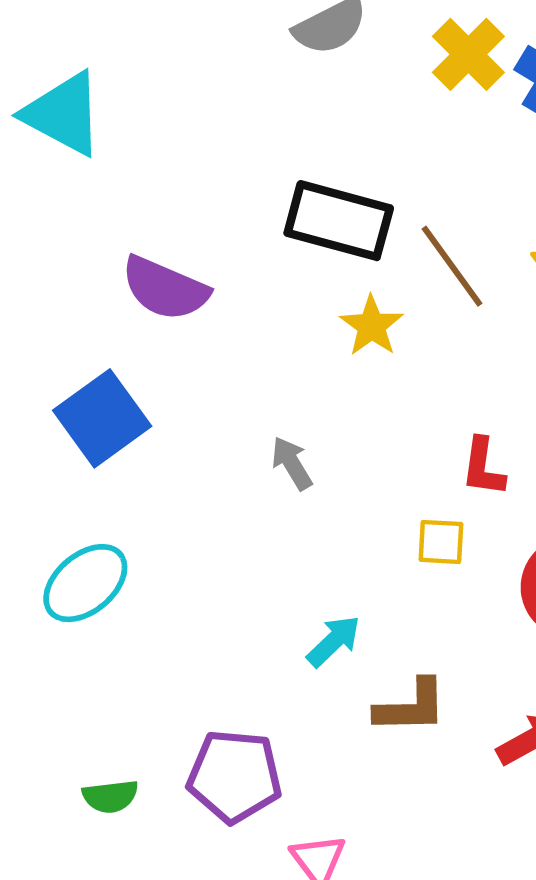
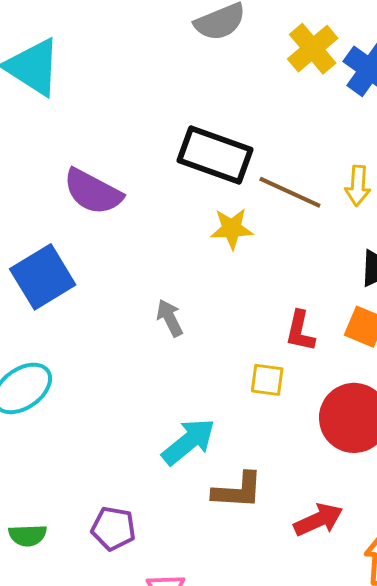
brown line: (452, 266) -> (290, 192), turned -34
yellow star: (372, 326) -> (232, 229), turned 30
cyan arrow: (334, 641) -> (189, 442), size x1.4
purple pentagon: (235, 776) -> (113, 528), size x0.7

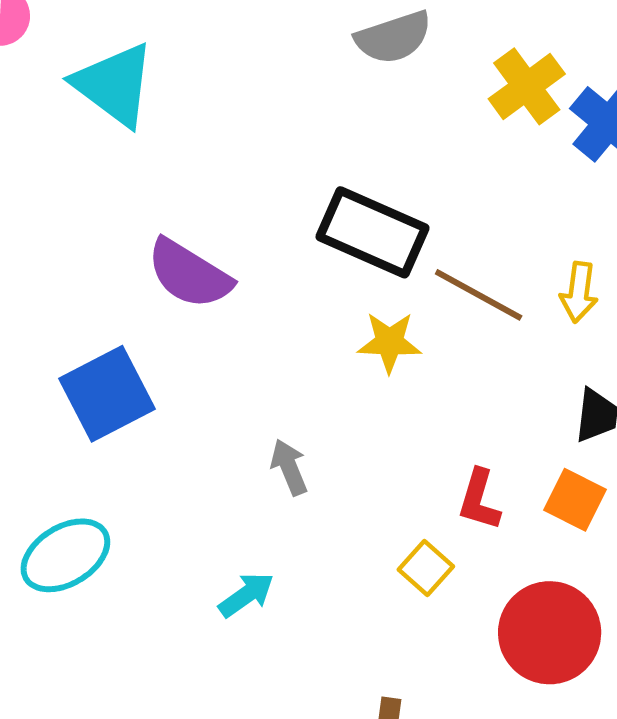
yellow square: (267, 380) -> (426, 568), turned 30
cyan arrow: (189, 442) -> (246, 595), moved, size x0.7

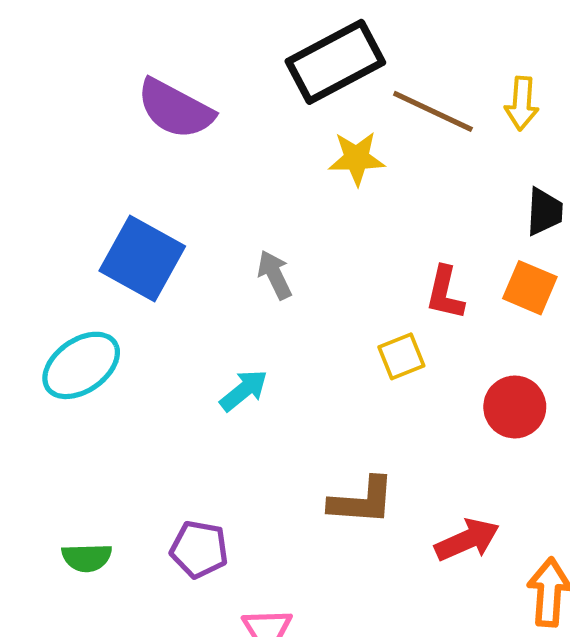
black rectangle: (372, 232) -> (335, 62), turned -48
blue square: (107, 394) -> (142, 258), moved, turned -30
yellow square: (426, 568) -> (401, 356), turned 30
red circle: (550, 633) -> (515, 407), size x0.7

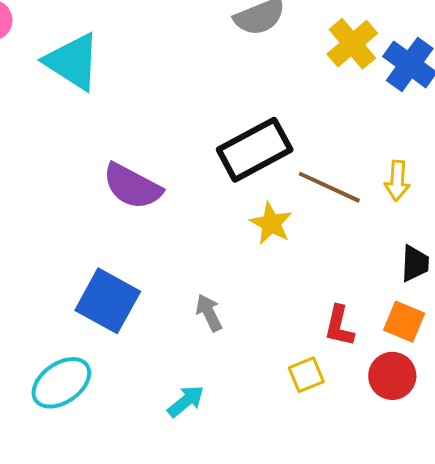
yellow star: (357, 158) -> (271, 223), turned 30
red circle: (515, 407) -> (392, 376), moved

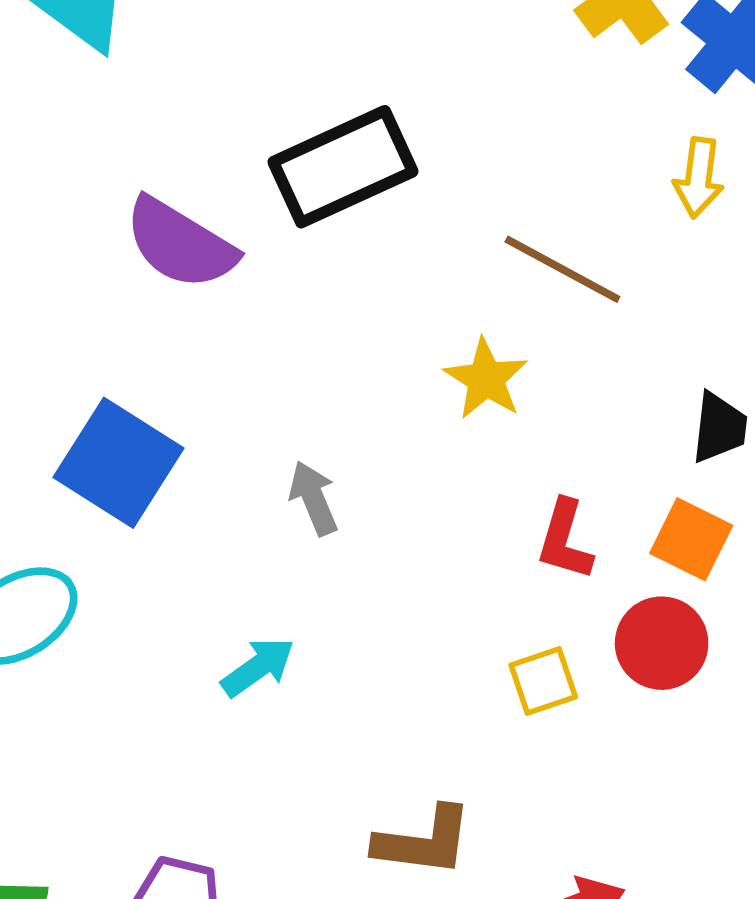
black rectangle: (255, 150) -> (343, 167), moved
yellow arrow: (397, 181) -> (699, 178), moved
yellow star: (271, 223) -> (486, 379), moved
yellow square: (306, 375) -> (543, 681), moved

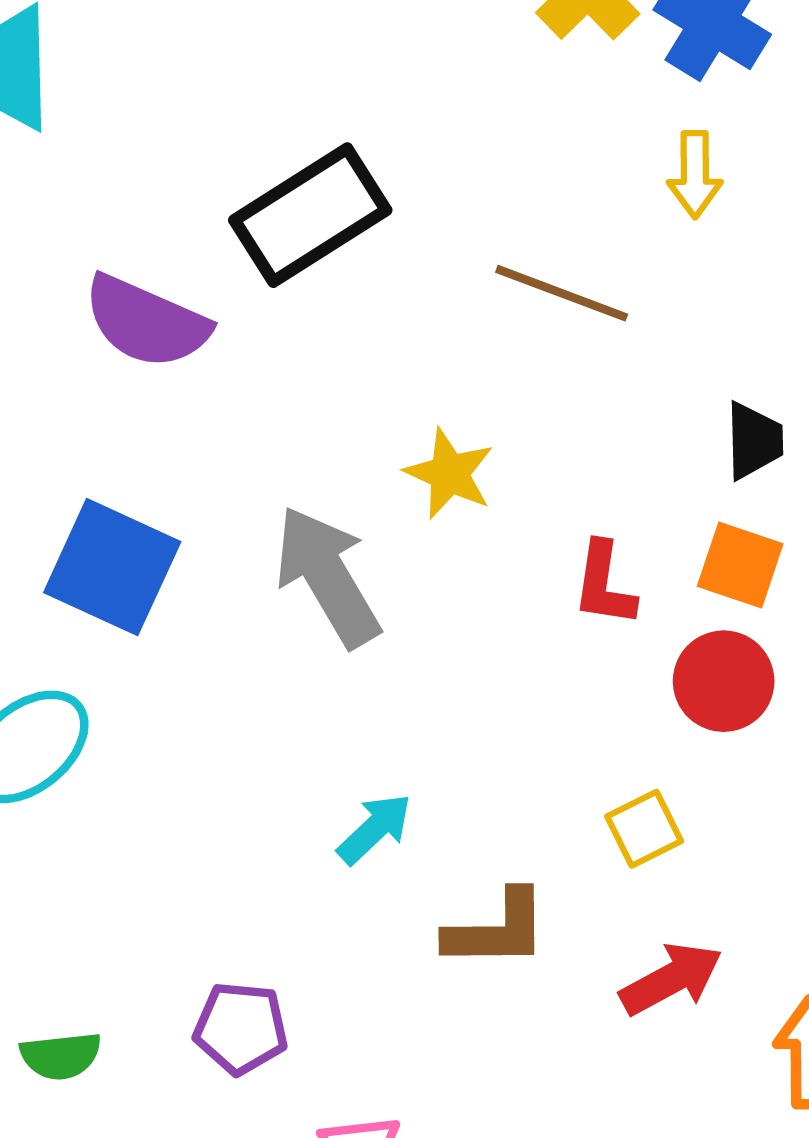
yellow star: (486, 379) -> (449, 474), moved
gray arrow: (314, 498) -> (327, 576), size x1.8
cyan arrow: (258, 667) -> (375, 829), moved
yellow square: (543, 681) -> (644, 829), moved

